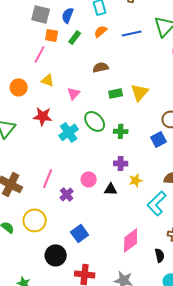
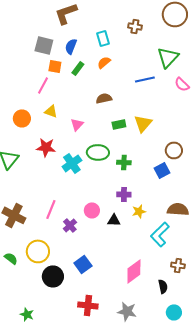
blue line: (132, 33) -> (145, 79), moved
green ellipse: (95, 121) -> (98, 152), turned -45
black circle: (56, 255) -> (53, 276), moved

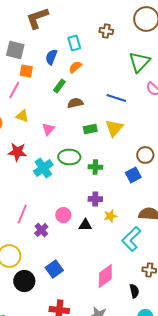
blue semicircle: (71, 46) -> (51, 57), moved
green rectangle: (78, 68) -> (59, 86), moved
blue line: (145, 79) -> (116, 98), moved, turned 30

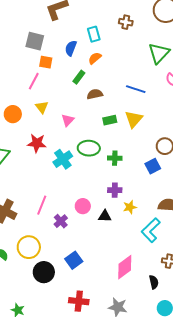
yellow triangle: (22, 116) -> (42, 107), turned 32

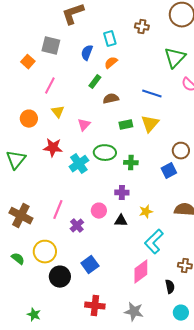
orange square: (46, 62) -> (28, 62), moved, turned 32
purple cross: (115, 190) -> (122, 193), moved
cyan L-shape: (151, 230) -> (154, 242), moved

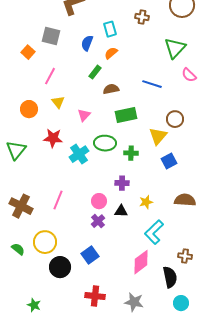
yellow triangle: (150, 124) -> (158, 136), moved
green rectangle: (126, 125) -> (126, 115), size x1.5
brown circle: (181, 151) -> (175, 119), moved
purple cross: (77, 226) -> (98, 221), moved
black semicircle: (170, 287) -> (170, 277), size x1.5

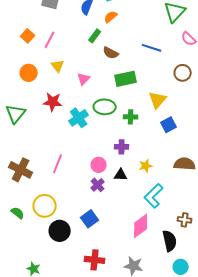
orange square: (28, 52) -> (28, 36), moved
brown semicircle: (111, 89) -> (111, 53), turned -140
brown circle: (175, 119) -> (183, 73), moved

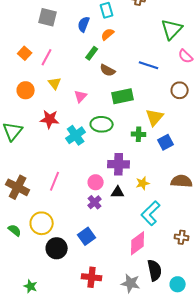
green cross: (131, 117) -> (139, 134), moved
purple cross: (122, 147) -> (119, 164), size x1.5
black semicircle: (170, 241) -> (155, 270), moved

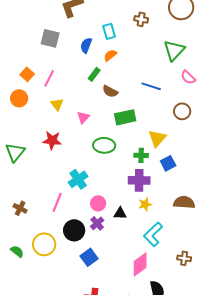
orange circle: (26, 90) -> (19, 98), moved
cyan cross: (76, 135) -> (78, 179), moved
purple cross: (119, 164) -> (139, 180), moved
brown cross: (18, 187) -> (20, 208), size x0.6
black circle: (57, 248) -> (74, 230), moved

